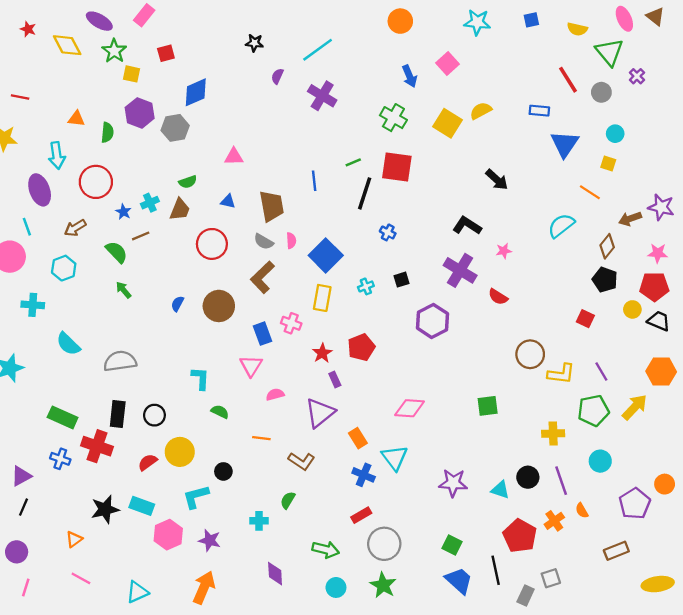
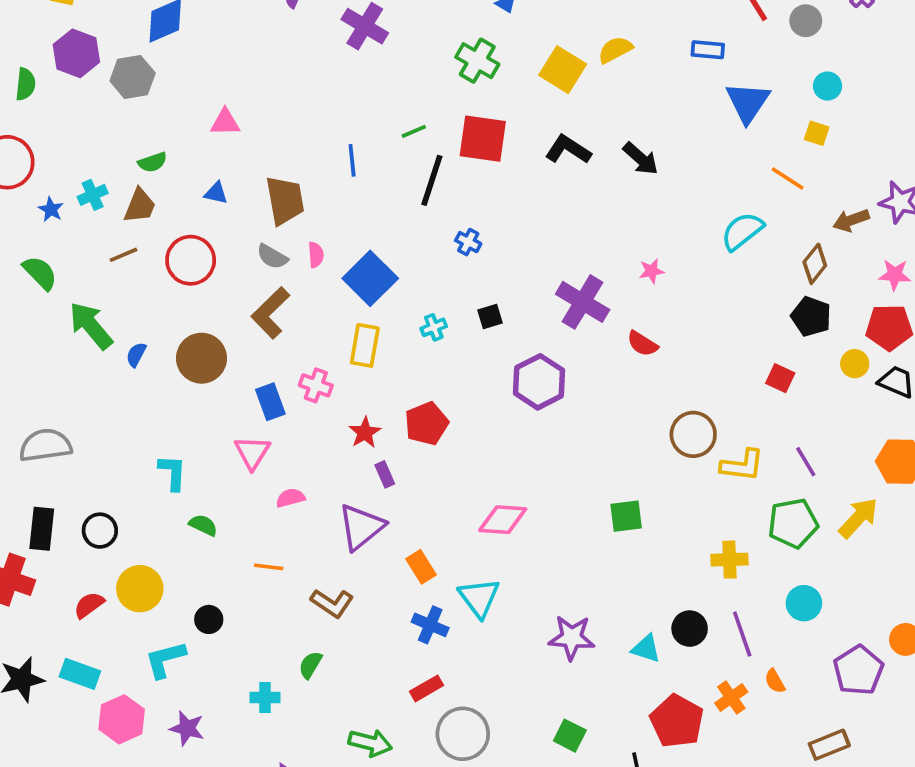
black L-shape: (467, 226) -> (568, 150), moved
brown line: (141, 236) -> (123, 255), moved
green arrow: (123, 290) -> (91, 326), moved, size x1.8

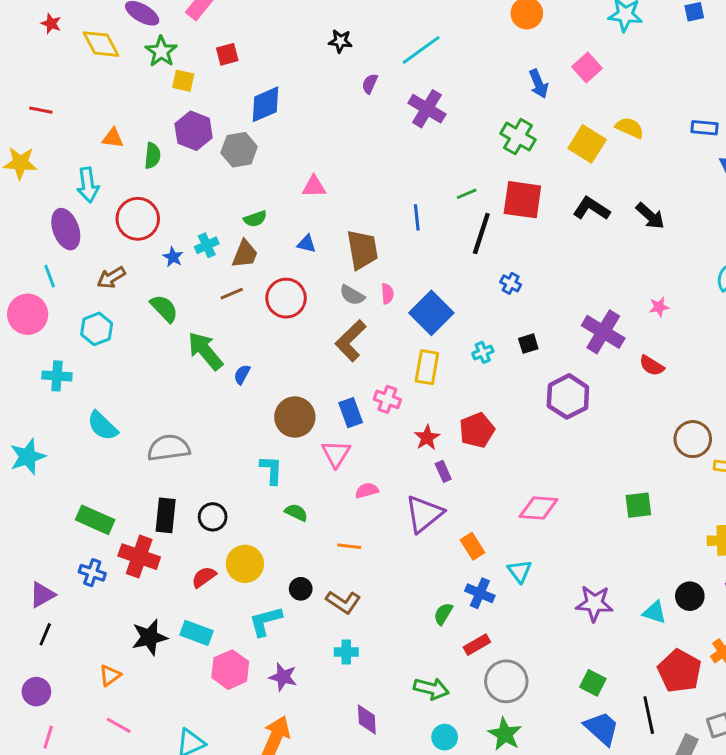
yellow semicircle: (615, 50) -> (630, 128), turned 52
brown circle: (201, 358) -> (295, 417), moved
cyan triangle: (479, 598) -> (519, 571), size x0.7
brown L-shape: (332, 603) -> (343, 602), moved
green semicircle: (310, 665) -> (443, 614), moved

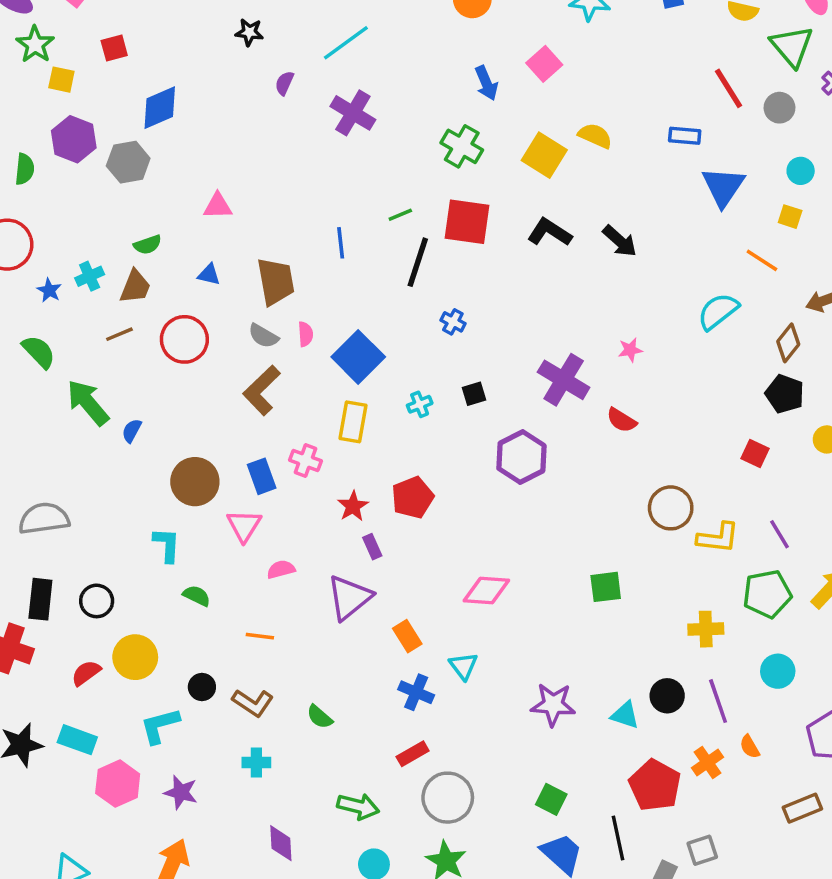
green semicircle: (443, 614) -> (320, 717), moved, turned -80

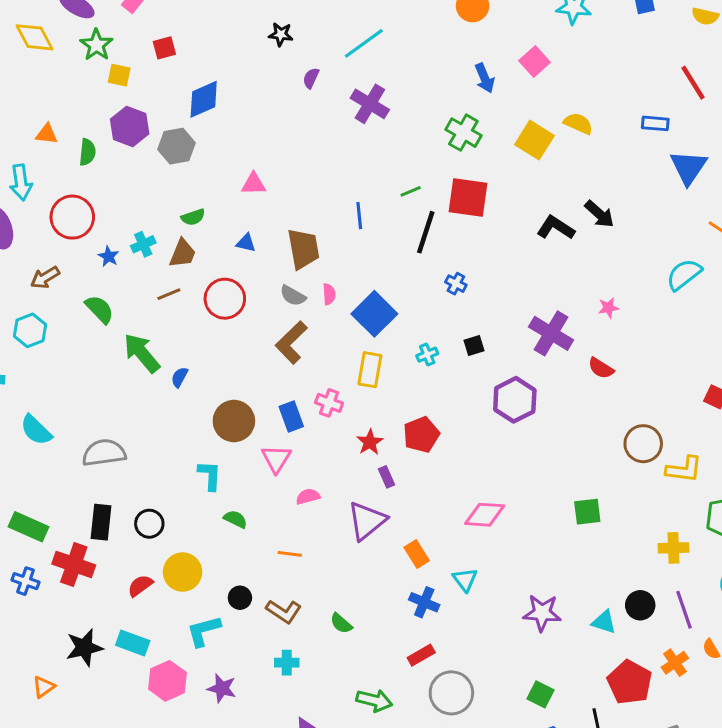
black L-shape: (550, 232) -> (556, 228), moved

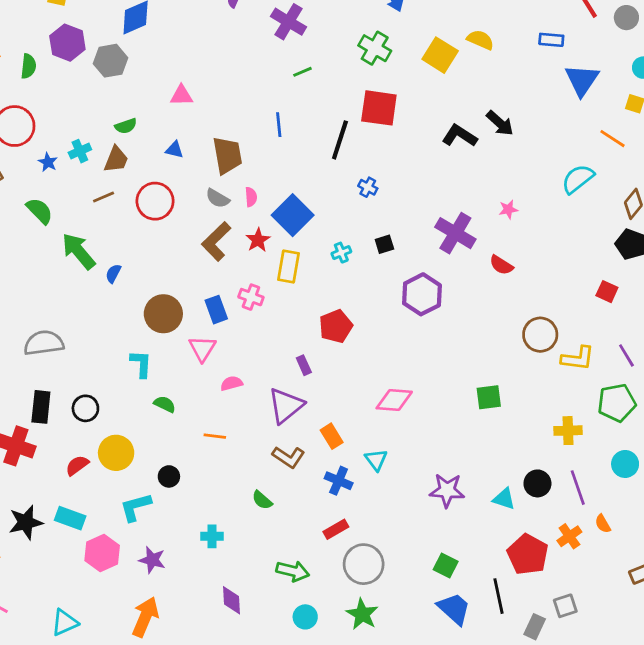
green line: (411, 191) -> (302, 72), moved
red star: (370, 442) -> (258, 240), moved
brown L-shape: (284, 611) -> (289, 457), moved

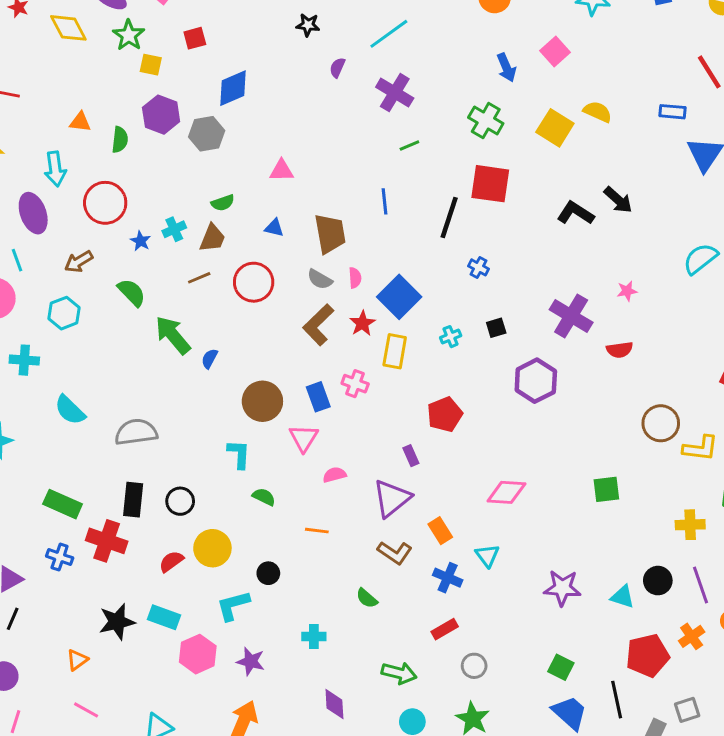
red semicircle: (501, 265) -> (620, 350), turned -40
red pentagon: (528, 554) -> (648, 656), turned 30
gray circle: (364, 564) -> (474, 666), size x0.6

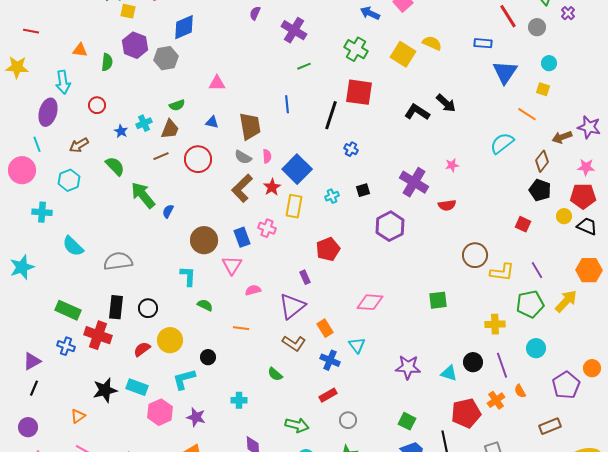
blue arrow: (506, 68) -> (370, 13), turned 138
red circle: (105, 203) -> (97, 105), size x0.6
purple ellipse: (33, 213) -> (48, 112), turned 36

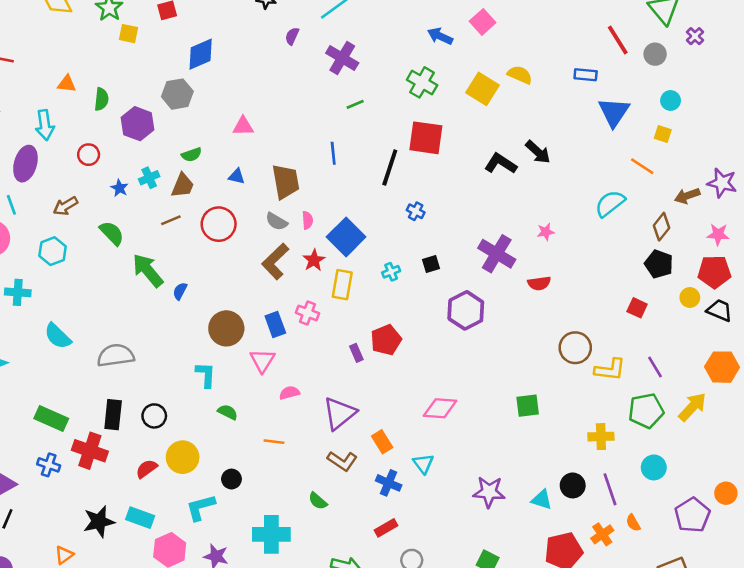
purple hexagon: (135, 45) -> (137, 124), moved
purple rectangle: (305, 277) -> (356, 353), moved
cyan cross: (239, 400) -> (271, 534), size x1.8

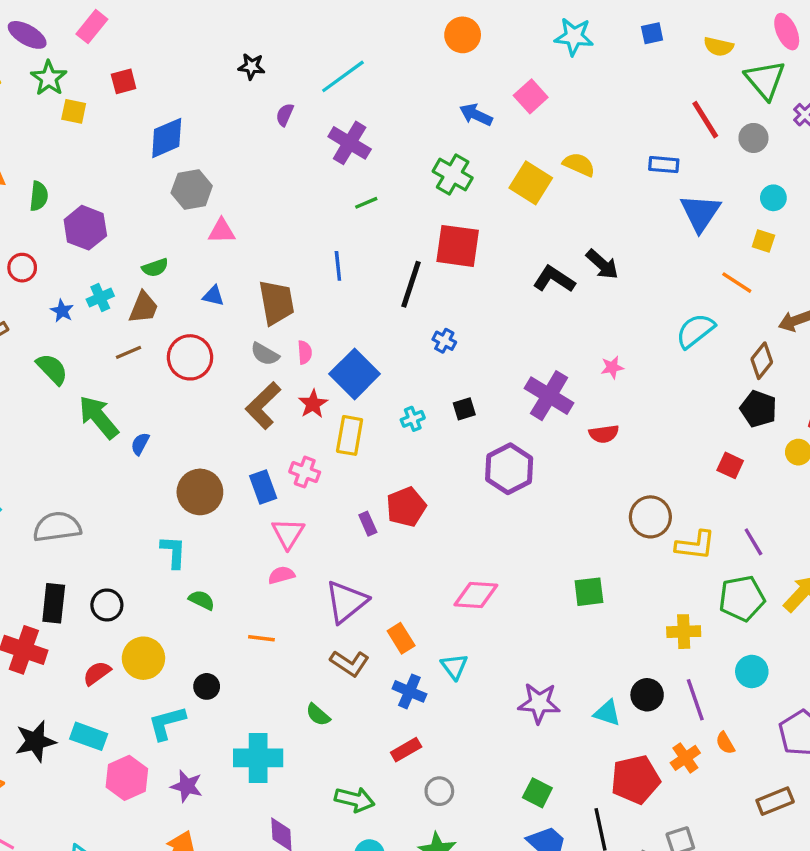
gray hexagon: (177, 94) -> (192, 189), moved
pink triangle: (262, 361) -> (288, 534), moved

